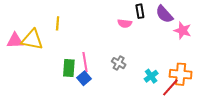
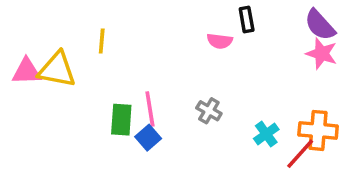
purple semicircle: (164, 14) -> (320, 25), moved

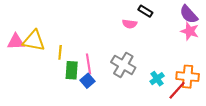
black rectangle: (247, 20) -> (145, 11), turned -48
yellow line: (102, 41) -> (60, 52), moved
gray cross: (209, 111) -> (123, 65), size x1.6

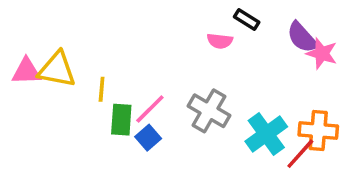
purple semicircle: (189, 14) -> (302, 37), moved
pink line: (89, 64) -> (150, 109), turned 54
cyan cross: (157, 79) -> (266, 134), size x1.6

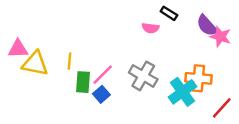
yellow triangle: (57, 70) -> (35, 64), moved
orange cross: (318, 130) -> (198, 78), moved
red line: (300, 154) -> (222, 108), moved

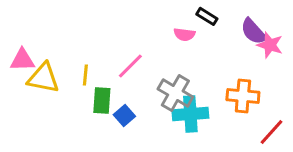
pink line: (103, 75) -> (130, 66), moved
cyan cross: (182, 92) -> (190, 114), moved, turned 32

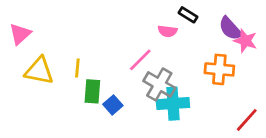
pink triangle: (22, 60) -> (20, 34), moved, turned -40
pink line: (130, 66) -> (140, 60), moved
orange cross: (243, 96) -> (219, 69), moved

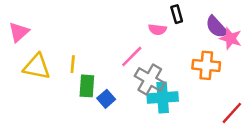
black rectangle: (188, 15) -> (177, 14), turned 42

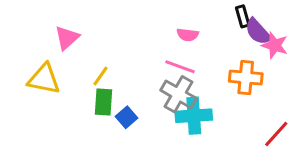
black rectangle: (177, 14) -> (243, 16), moved
pink triangle: (19, 32) -> (67, 38), moved
pink line: (132, 56) -> (180, 67), moved, turned 65
yellow line: (73, 64) -> (100, 76), moved, turned 30

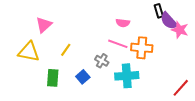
orange cross: (246, 77) -> (142, 48), moved
gray cross: (178, 94) -> (102, 61), moved, size x0.6
green rectangle: (104, 102) -> (53, 78), moved

